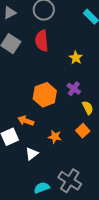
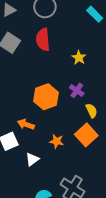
orange square: (83, 131) -> (86, 135), size x1.5

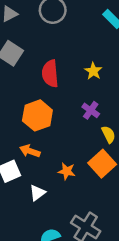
red semicircle: (43, 40) -> (50, 74), moved
orange hexagon: (46, 97) -> (37, 115), moved

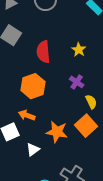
orange star: (67, 171) -> (57, 132), size x1.5

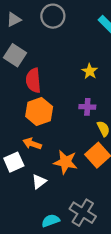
red semicircle: (43, 52) -> (33, 80), moved
purple cross: (77, 82) -> (87, 107), turned -32

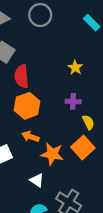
orange arrow: (32, 144) -> (30, 136), moved
white triangle: (39, 182) -> (37, 180), moved, turned -48

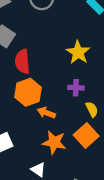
yellow star: (75, 68) -> (78, 52), size x1.5
orange arrow: (30, 136) -> (46, 113), moved

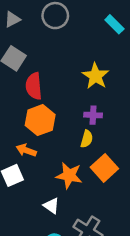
yellow semicircle: (92, 109) -> (87, 139), moved, turned 42
orange arrow: (46, 113) -> (26, 150), moved

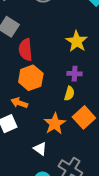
orange star: (69, 175) -> (55, 124), turned 30

